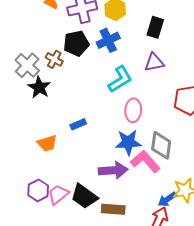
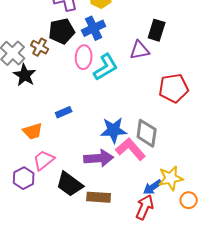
black rectangle: (155, 27) -> (157, 30), moved
pink ellipse: (133, 110) -> (84, 57), moved
pink trapezoid: (58, 194) -> (44, 160), moved

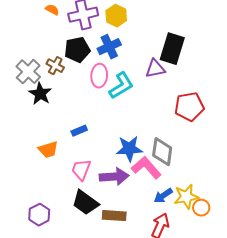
black rectangle: (157, 30) -> (172, 49), size x1.4
pink trapezoid: (44, 160) -> (81, 170), moved, turned -30
purple hexagon: (24, 178) -> (39, 215), moved
blue arrow: (153, 187) -> (163, 196), moved
orange circle: (189, 200) -> (201, 208), moved

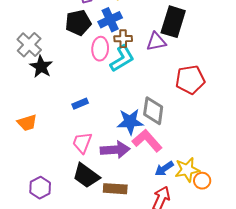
brown cross: (55, 66) -> (123, 39), moved, turned -30
orange trapezoid: (48, 150) -> (27, 123), moved
gray diamond: (162, 152) -> (153, 111), moved

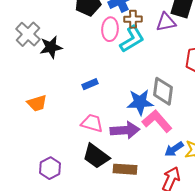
gray cross: (29, 45) -> (28, 34), moved
black star: (41, 67) -> (51, 47), turned 30
pink trapezoid: (82, 143) -> (92, 123), turned 85

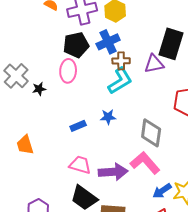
pink ellipse: (110, 29) -> (68, 71), moved
black star: (51, 47) -> (39, 89), size x0.6
blue star: (140, 102) -> (108, 117), moved, size x0.6
orange trapezoid: (37, 103) -> (25, 145), turned 90

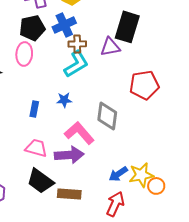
blue rectangle: (78, 126) -> (34, 109), turned -56
pink L-shape: (145, 163) -> (79, 133), moved

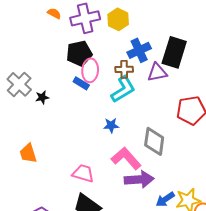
blue cross: (64, 25) -> (139, 50), moved
pink ellipse: (24, 54) -> (90, 70), moved
blue rectangle: (34, 109) -> (81, 83), moved, turned -70
purple arrow: (69, 155) -> (139, 179), moved

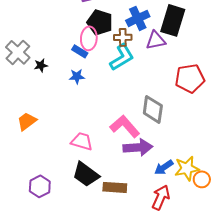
black pentagon: (79, 53) -> (100, 22), moved, turned 30
blue star: (111, 125) -> (77, 76), moved
orange trapezoid: (28, 153) -> (27, 121), turned 70

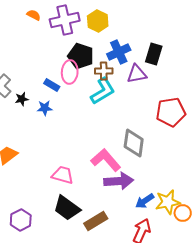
black rectangle: (173, 20) -> (154, 54), size x0.7
blue rectangle: (80, 51) -> (52, 85), moved
blue star: (77, 76) -> (45, 108), moved
brown rectangle: (115, 187) -> (96, 221), turned -35

